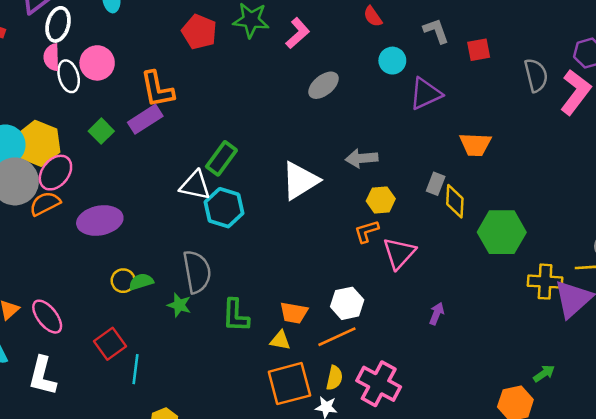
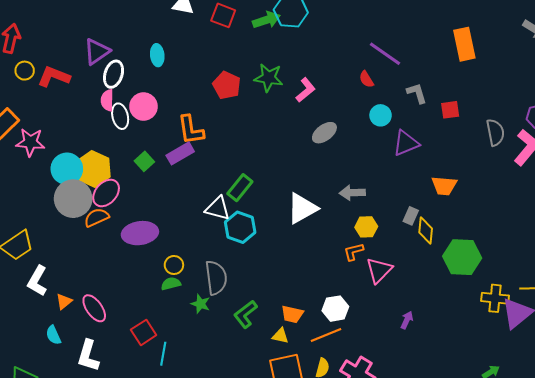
yellow circle: (123, 281) -> (174, 265), moved
green L-shape: (236, 315) -> (245, 314), turned 48

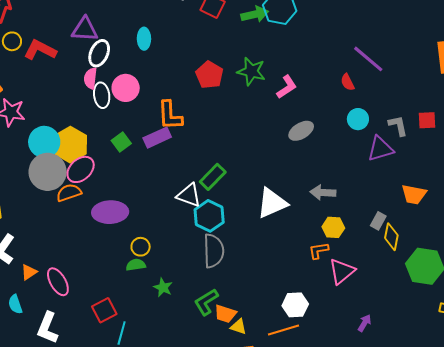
purple triangle: (97, 52) -> (85, 29), turned 32
gray L-shape: (417, 93) -> (398, 126), moved
gray semicircle: (216, 278) -> (214, 251), moved
orange trapezoid: (292, 314) -> (225, 314), moved

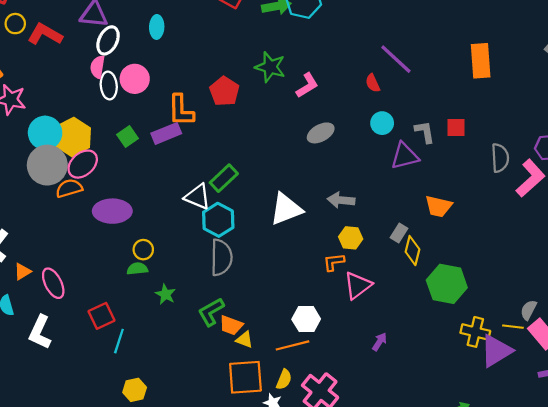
red pentagon: (209, 75) -> (224, 91), moved

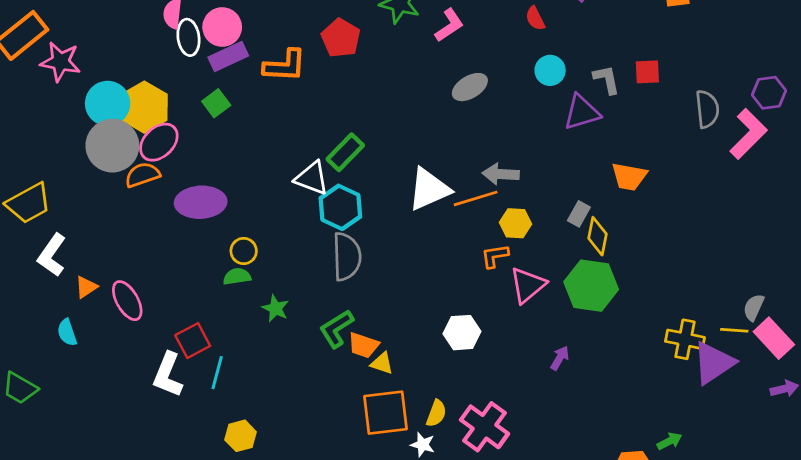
orange L-shape: (181, 110) -> (285, 66), turned -84
purple rectangle: (166, 133) -> (228, 57), moved
green hexagon: (447, 284) -> (591, 286), moved
white L-shape: (40, 332) -> (168, 375), moved
orange line: (293, 345) -> (476, 198), moved

